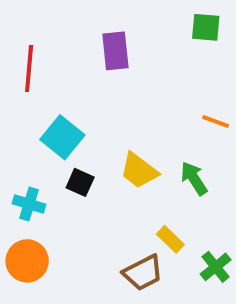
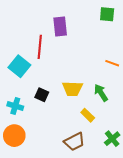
red line: (29, 69) -> (40, 47), moved
cyan square: (62, 137) -> (19, 66), moved
yellow trapezoid: (139, 171) -> (72, 89), turned -35
yellow rectangle: (170, 239) -> (88, 115), moved

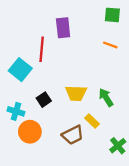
orange line: (112, 63) -> (110, 45), moved
black square: (42, 95) -> (44, 100), turned 32
orange circle: (14, 136) -> (30, 132), moved
brown trapezoid: (74, 142) -> (73, 135), moved

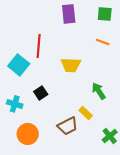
purple rectangle: (63, 28) -> (69, 14), moved
yellow trapezoid: (76, 93) -> (71, 65), moved
orange circle: (30, 132) -> (28, 134), moved

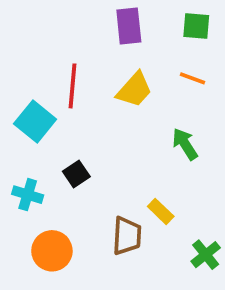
yellow trapezoid: (71, 65) -> (134, 90), moved, turned -50
green arrow: (99, 91) -> (185, 144), moved
brown trapezoid: (68, 126) -> (127, 236), turned -60

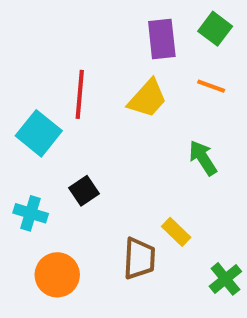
purple rectangle: (129, 26) -> (162, 39), moved
green square: (196, 26) -> (215, 29), turned 32

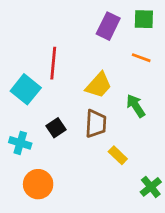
green square: (215, 29) -> (144, 19), turned -35
purple rectangle: (162, 39) -> (108, 26), turned 32
yellow trapezoid: (147, 98) -> (99, 85), moved
brown trapezoid: (139, 258) -> (96, 124), moved

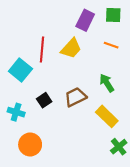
yellow trapezoid: (99, 85) -> (71, 48), moved
brown trapezoid: (96, 124) -> (75, 97), turned -120
yellow rectangle: (118, 155) -> (107, 116), moved, size x1.5

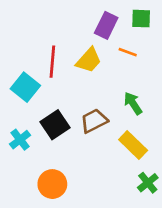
orange line: (111, 45) -> (128, 52), moved
black square: (44, 100) -> (55, 125), size x1.5
cyan cross: (16, 112) -> (20, 140), turned 35
orange circle: (30, 144) -> (52, 184), moved

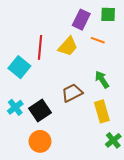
black square: (55, 125) -> (40, 110), moved
yellow rectangle: (133, 145) -> (102, 111), turned 30

